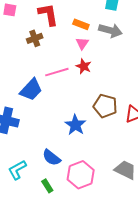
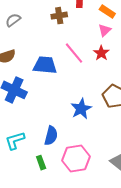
pink line: (57, 72) -> (74, 53), turned 55
blue trapezoid: (31, 90) -> (45, 65), turned -140
blue semicircle: (51, 158) -> (51, 136), turned -126

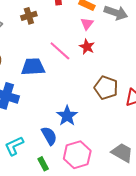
brown cross: (59, 16) -> (29, 16), moved
blue star: (81, 109) -> (67, 116), moved
blue semicircle: (51, 136) -> (49, 136), turned -36

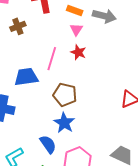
pink line: (60, 51) -> (52, 59), turned 70
brown pentagon: (106, 88) -> (65, 95), moved

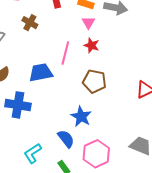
brown cross: (18, 26) -> (30, 23), turned -35
brown pentagon: (65, 95) -> (94, 81), moved

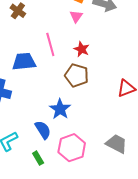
red star: (92, 45) -> (82, 49), moved
pink line: (65, 53) -> (50, 44), turned -35

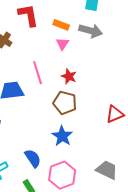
blue star: (60, 109) -> (62, 136), moved

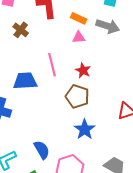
pink triangle: (62, 44) -> (79, 37), turned 48
blue star: (62, 136) -> (85, 129), moved

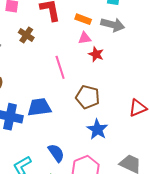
red star: (83, 70) -> (96, 54), moved
blue trapezoid: (25, 81) -> (39, 107), moved

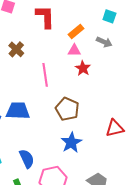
orange rectangle: (83, 19) -> (76, 32), turned -70
gray arrow: (113, 25) -> (104, 42), size x0.7
brown cross: (26, 35) -> (16, 49), moved

